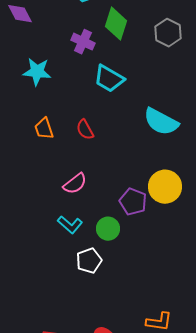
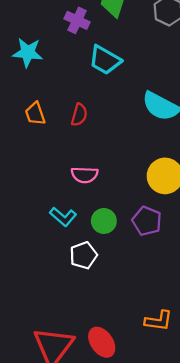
red semicircle: (85, 130) -> (79, 115), turned -135
pink semicircle: (75, 184) -> (85, 175), moved, turned 40
purple pentagon: (133, 202) -> (147, 221), moved

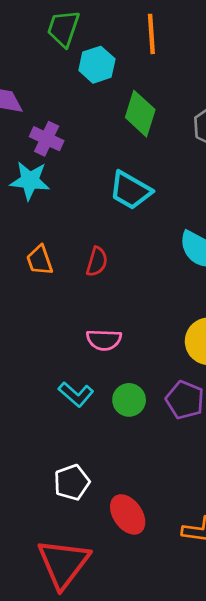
purple cross: (77, 20) -> (47, 139), moved
white pentagon: (83, 255) -> (72, 482), moved
red ellipse: (102, 342) -> (128, 514), moved

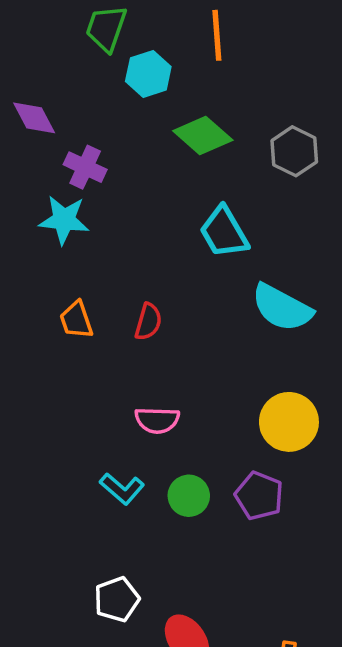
green diamond: (140, 114) -> (203, 135), turned -66
cyan trapezoid: (130, 190) -> (224, 232), moved, turned 30

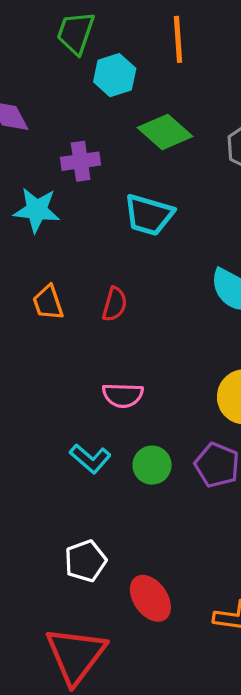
purple cross: (85, 167) -> (81, 161), moved, turned -33
cyan trapezoid: (224, 232) -> (149, 215), moved, turned -44

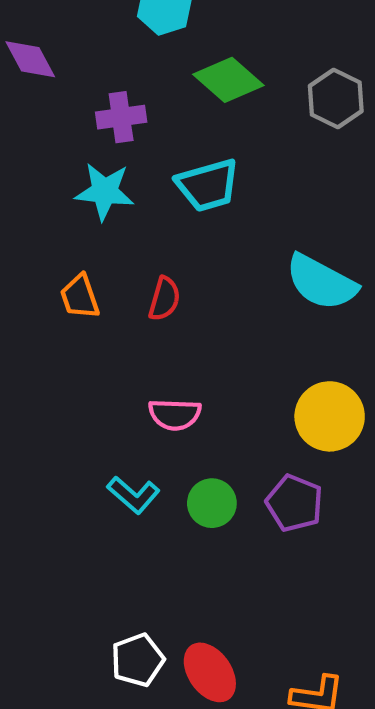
cyan star: (37, 210) -> (105, 191), moved
cyan trapezoid: (149, 215) -> (208, 185), turned -32
white pentagon: (85, 561) -> (138, 660), moved

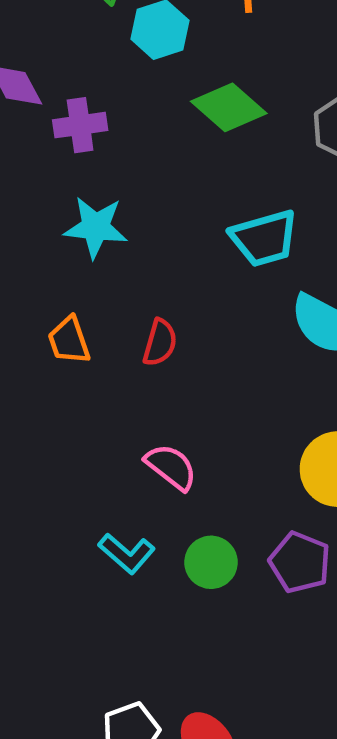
purple cross: (121, 117) -> (80, 125), moved
cyan trapezoid: (208, 185) -> (264, 238), moved
pink semicircle: (175, 414) -> (171, 467), turned -144

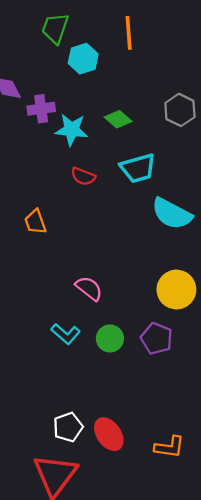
green diamond: (229, 107) -> (118, 119), moved, size x0.7
cyan star: (96, 227) -> (71, 130), moved
red semicircle: (160, 343) -> (83, 176), moved, turned 95

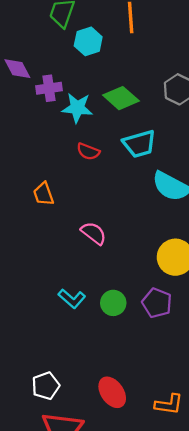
green diamond: (118, 119) -> (121, 98), size x1.4
pink semicircle: (89, 288) -> (94, 233), moved
white pentagon: (68, 427) -> (46, 386), moved

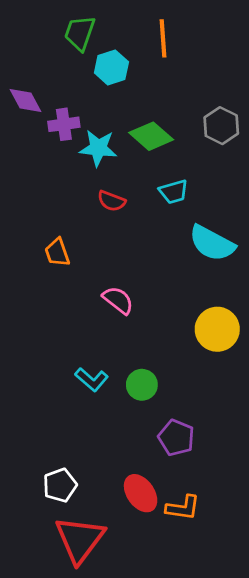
cyan trapezoid: (139, 144) -> (174, 192), size x0.7
purple pentagon: (157, 303) -> (176, 438), moved
orange L-shape: (169, 404) -> (183, 508), moved

